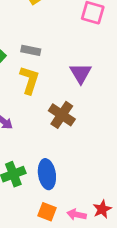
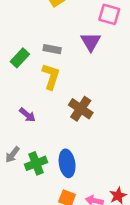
purple triangle: (81, 73) -> (91, 42), moved

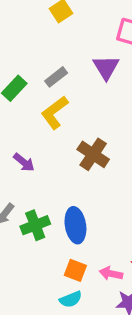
gray rectangle: (52, 49) -> (56, 77), turned -49
yellow L-shape: (51, 76) -> (55, 112), turned -145

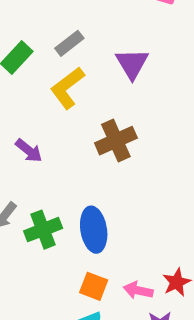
purple triangle: (106, 67) -> (132, 64), moved
brown cross: (93, 154) -> (116, 141), turned 32

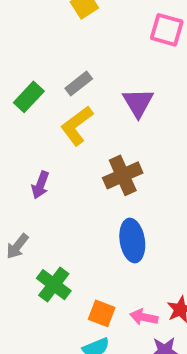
purple arrow: (29, 151) -> (40, 185), turned 72
green cross: (43, 230) -> (54, 285), moved, turned -32
blue ellipse: (94, 230) -> (132, 241), moved

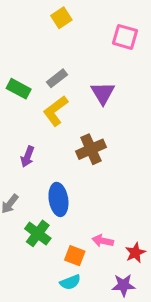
green rectangle: (29, 97) -> (19, 89), turned 75
blue ellipse: (132, 241) -> (58, 199), moved
pink arrow: (144, 317) -> (103, 241), moved

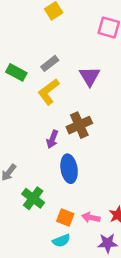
purple arrow: (27, 157) -> (52, 139), moved
blue ellipse: (58, 199) -> (69, 169), moved
pink arrow: (103, 241) -> (91, 217), moved

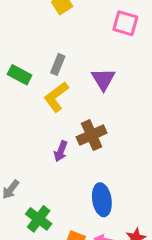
gray rectangle: (50, 63) -> (58, 64), turned -30
blue ellipse: (69, 169) -> (102, 200), moved

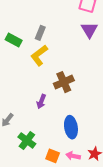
purple triangle: (103, 79) -> (89, 30), moved
purple arrow: (61, 151) -> (41, 102), moved

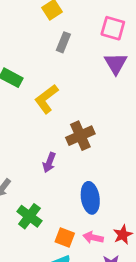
gray rectangle: (40, 33) -> (63, 42), moved

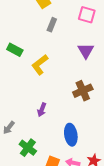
purple triangle: (116, 64) -> (86, 51), moved
brown cross: (80, 136) -> (83, 91), moved

